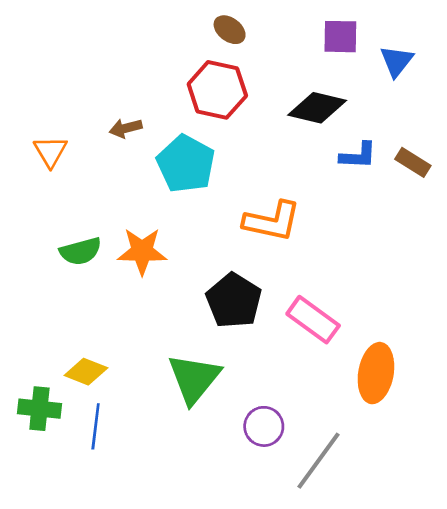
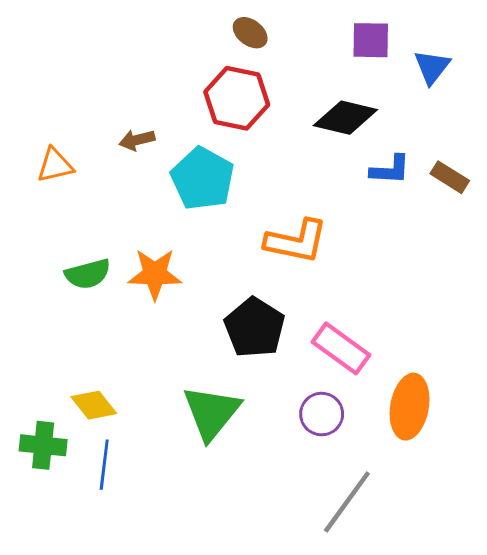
orange triangle: (50, 151) -> (55, 165), turned 48
yellow diamond: (86, 372) -> (94, 405), turned 30
purple circle: (264, 426) -> (322, 414), moved

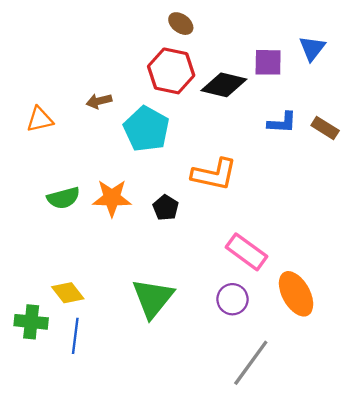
purple square: (371, 40) -> (268, 62), moved
black diamond: (345, 118) -> (224, 85), moved
black pentagon: (255, 328) -> (166, 208), moved, size x0.6
orange ellipse: (410, 407) -> (296, 294), turned -39

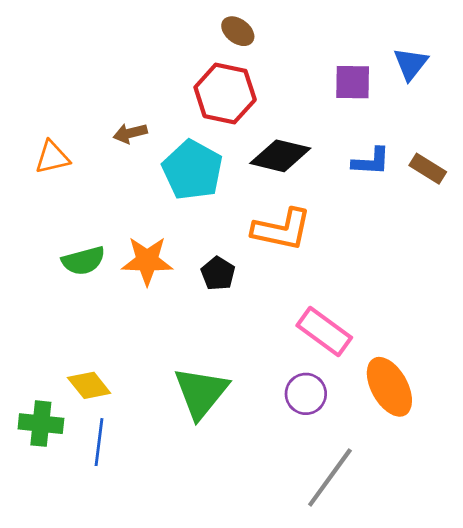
black diamond: (224, 85) -> (280, 156), moved

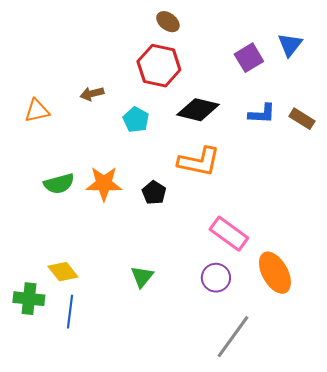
purple square: (353, 82) -> (249, 58), turned -32
cyan pentagon: (192, 170) -> (136, 120), size x0.6
green triangle: (201, 392) -> (142, 277), size x0.6

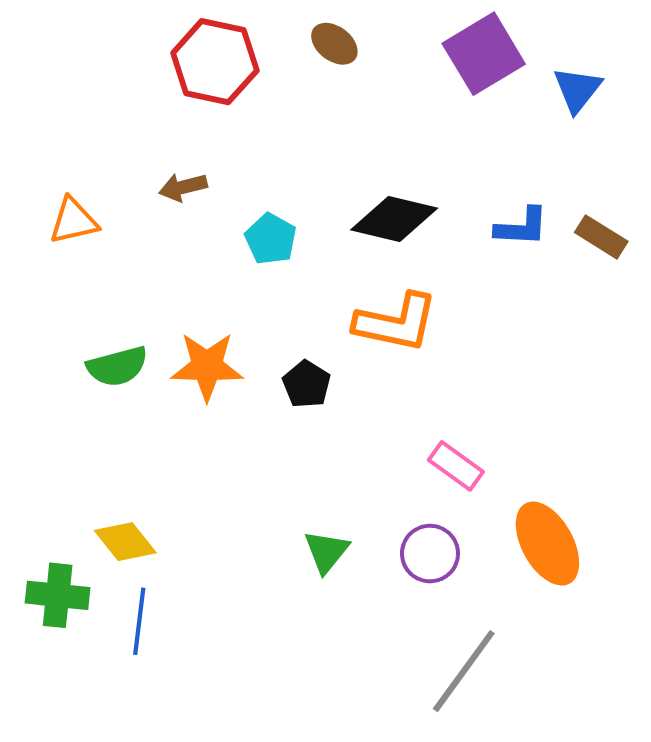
purple square: (249, 58) -> (484, 54), moved, size x1.4
red hexagon: (159, 66) -> (215, 62), moved
pink rectangle: (229, 234) -> (456, 466), size x0.7
green triangle: (142, 277) -> (326, 552), moved

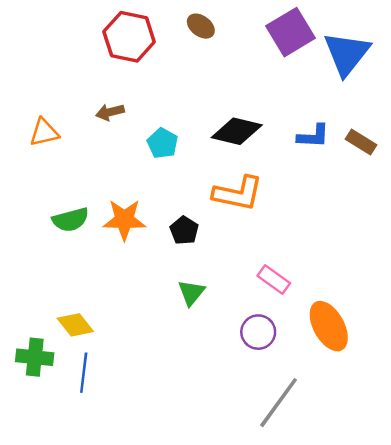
blue triangle: (577, 90) -> (347, 54), size x1.6
green triangle: (326, 552) -> (191, 293), moved

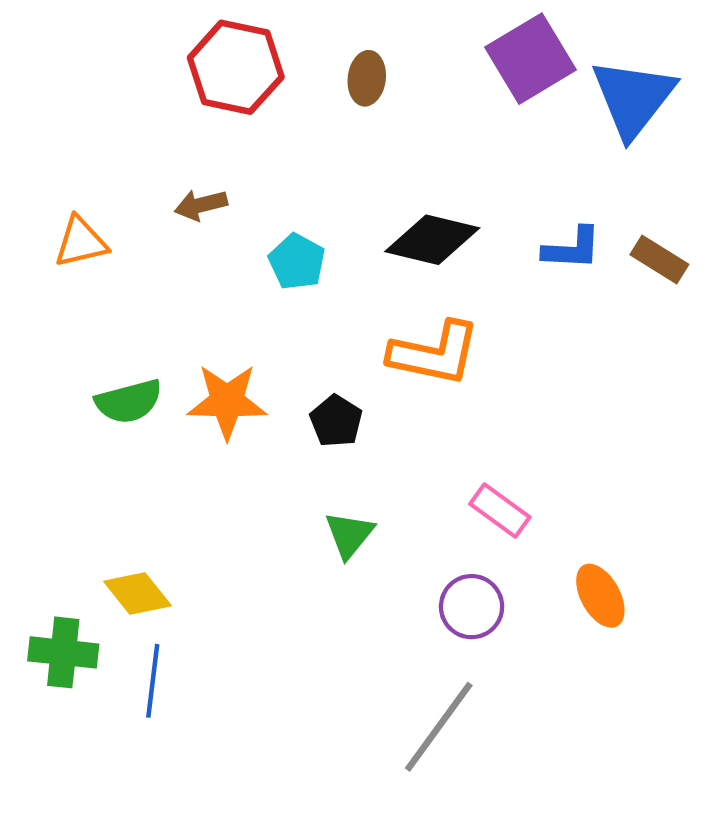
brown ellipse: (201, 26) -> (367, 78), moved, turned 60
orange ellipse: (329, 326) -> (600, 596), size x0.7
gray line: (279, 403) -> (439, 727), moved

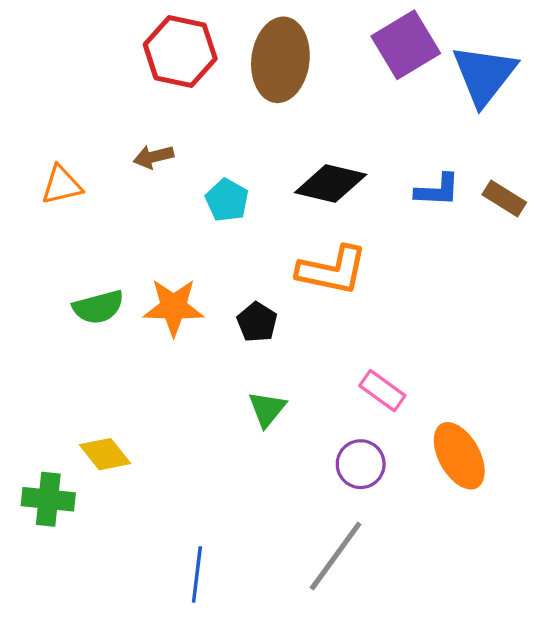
brown ellipse: (367, 78) -> (280, 60), size x2.0
orange ellipse: (600, 596) -> (459, 456), size x1.4
blue line: (153, 681) -> (197, 574), moved

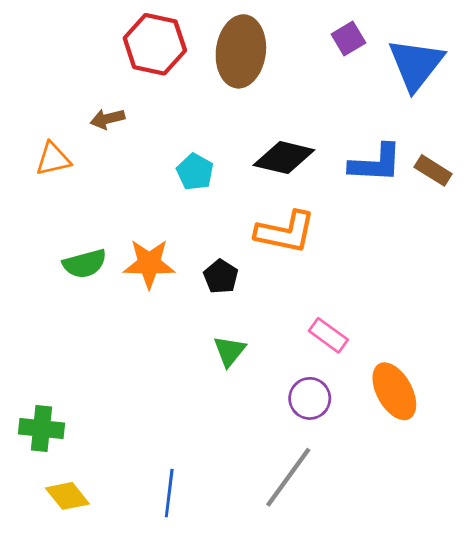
purple square: (406, 45) -> (348, 39), size x0.6
brown arrow: (153, 157) -> (108, 119), moved
blue L-shape: (437, 190) -> (376, 163), size x1.4
yellow diamond: (105, 454) -> (67, 496), moved

